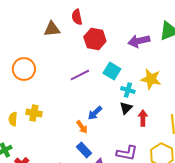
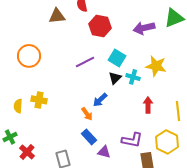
black triangle: (126, 108) -> (115, 78), moved

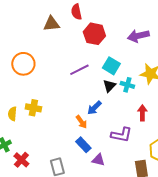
purple L-shape: (132, 140) -> (121, 135), moved

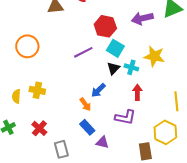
red hexagon: (94, 34) -> (105, 26), moved
red arrow: (142, 113) -> (137, 92), moved
red cross: (21, 160) -> (39, 128), moved

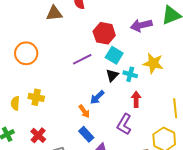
purple L-shape: (125, 117) -> (124, 124), turned 110

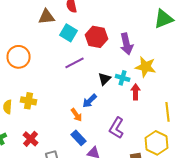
purple arrow: (141, 25) -> (127, 44), moved, turned -90
cyan square: (114, 55) -> (69, 33), moved
red arrow: (136, 99) -> (136, 92), moved

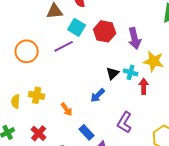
purple line: (75, 63) -> (64, 46), moved
orange arrow: (77, 115) -> (67, 109), moved

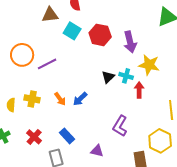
purple line: (64, 46) -> (47, 64), moved
blue arrow: (98, 95) -> (80, 99), moved
orange arrow: (67, 109) -> (60, 99), moved
blue rectangle: (87, 132) -> (67, 136), moved

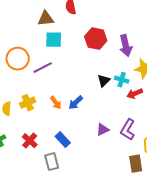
cyan square: (72, 31) -> (54, 40), moved, turned -30
red arrow: (139, 90) -> (135, 94), turned -112
yellow cross: (32, 99) -> (28, 103), turned -35
purple L-shape: (120, 126) -> (128, 130), moved
purple triangle: (97, 151) -> (103, 130), moved, turned -40

